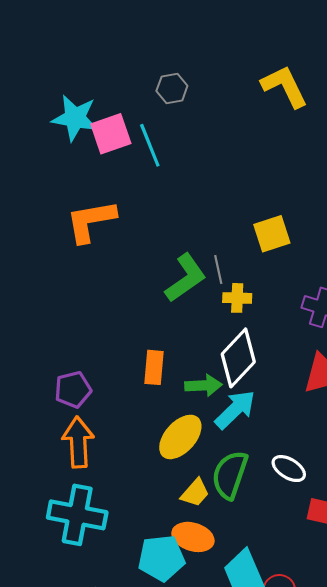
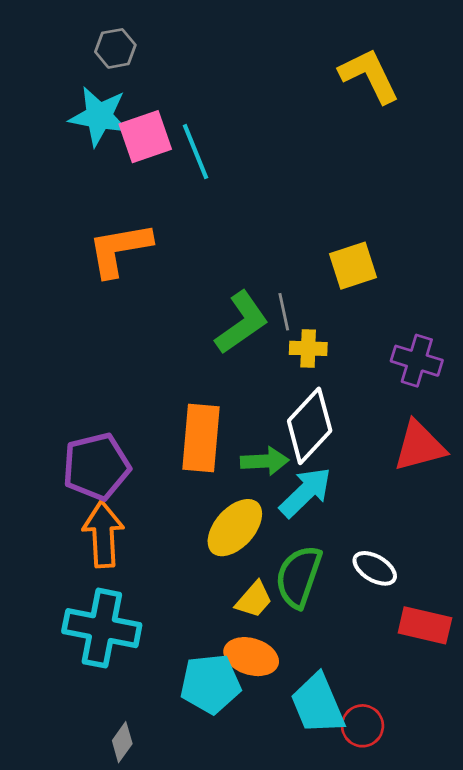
gray hexagon: (172, 88) -> (115, 48), moved
orange rectangle: (154, 367) -> (201, 438), size x1.5
purple pentagon: (73, 390) -> (96, 467), size x1.4

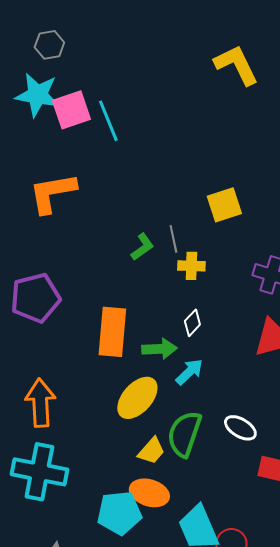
green L-shape: (242, 323) -> (142, 247), size x0.6
white diamond: (310, 426) -> (192, 323), size x0.5
purple pentagon: (96, 467) -> (35, 298), moved
cyan arrow: (305, 492) -> (189, 372), size x0.7

